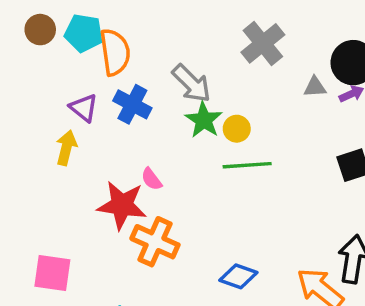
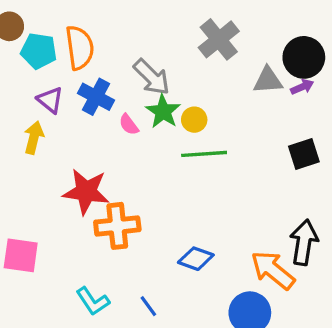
cyan pentagon: (84, 33) -> (39, 51), moved
gray triangle: (315, 87) -> (268, 80), size x1.4
pink semicircle: (151, 179) -> (129, 125), moved
orange cross: (155, 242) -> (117, 226), turned -30

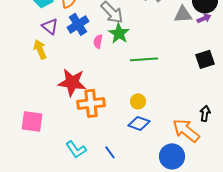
blue cross: (96, 97) -> (78, 24), turned 30
yellow circle: (194, 120) -> (138, 101), moved
pink semicircle: (129, 125) -> (98, 41), turned 48
yellow arrow: (34, 138) -> (40, 49), turned -36
black arrow: (304, 242) -> (205, 113), size x0.6

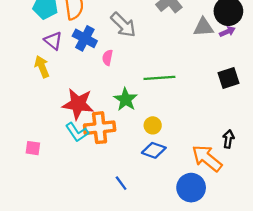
blue cross: (78, 24) -> (85, 38), turned -30
green star: (119, 33) -> (126, 99), moved
pink square: (32, 121) -> (33, 148), size x0.6
cyan L-shape: (76, 149) -> (77, 132), moved

